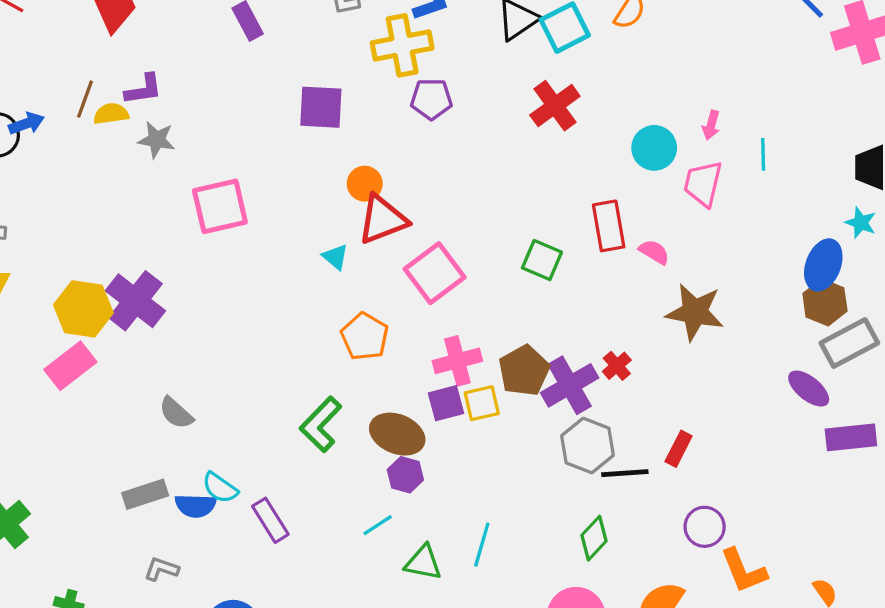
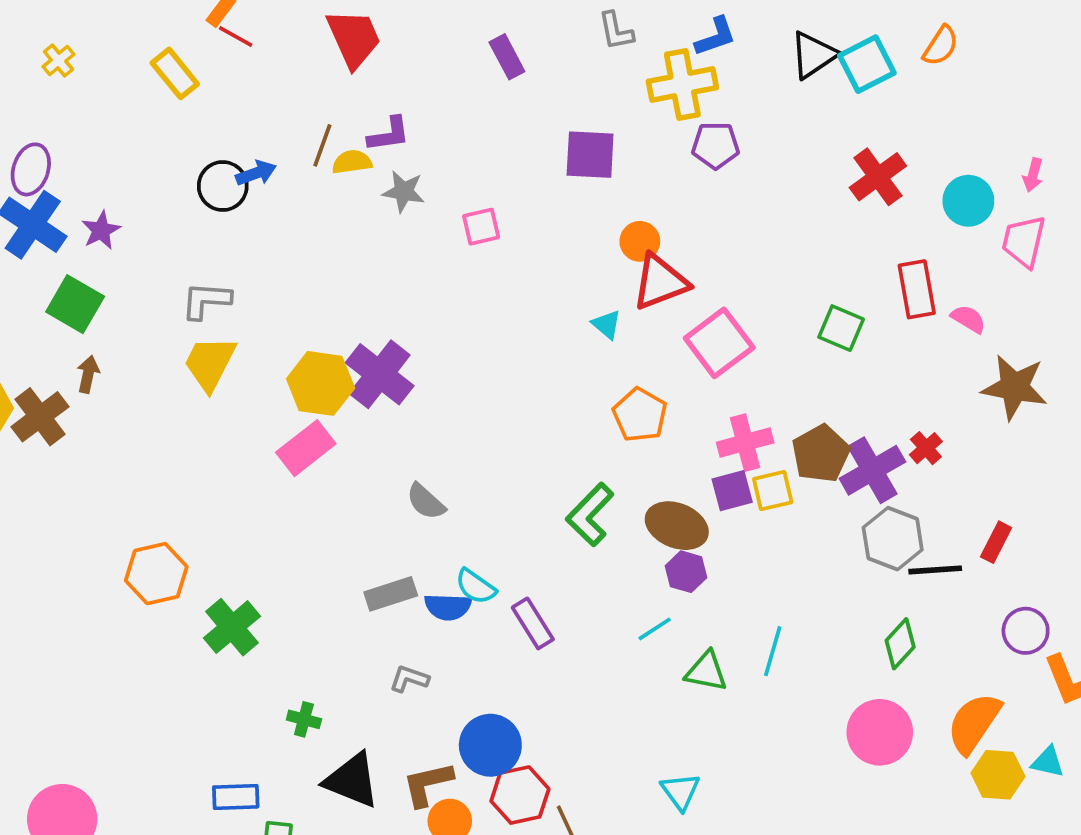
red cross: (555, 106) -> (878, 177), moved
pink square: (220, 206) -> (481, 227), moved, size x0.6

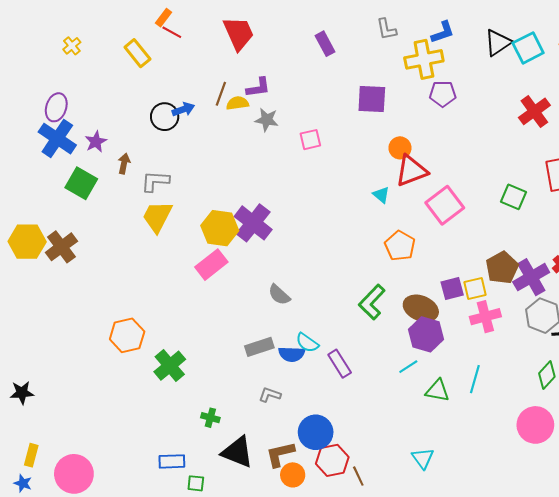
brown arrow: (88, 374) -> (124, 164), moved
pink cross: (745, 443) -> (485, 317), moved
purple hexagon: (686, 572) -> (426, 334), size x1.5

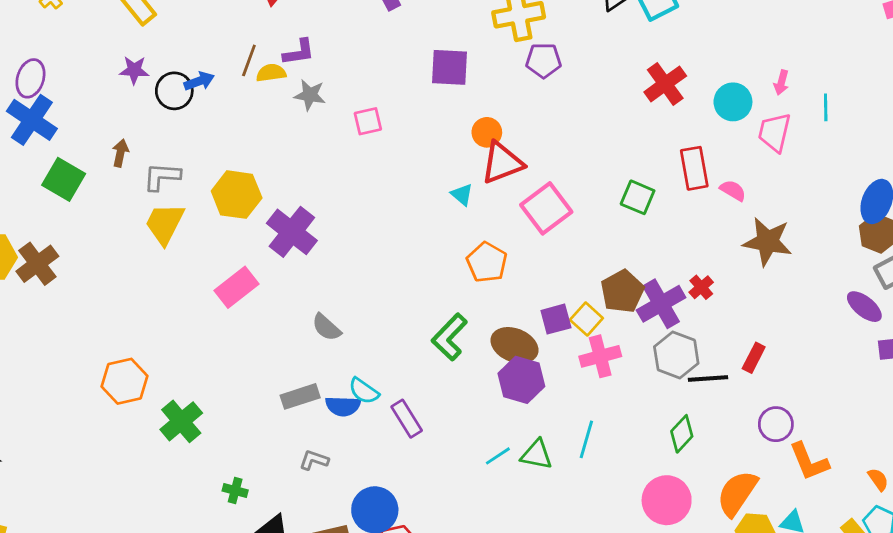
purple star: (96, 142) -> (134, 70), moved, turned 30
yellow hexagon: (220, 228) -> (237, 195), moved
yellow square: (475, 289) -> (586, 319), turned -35
cyan line: (408, 367) -> (498, 456), moved

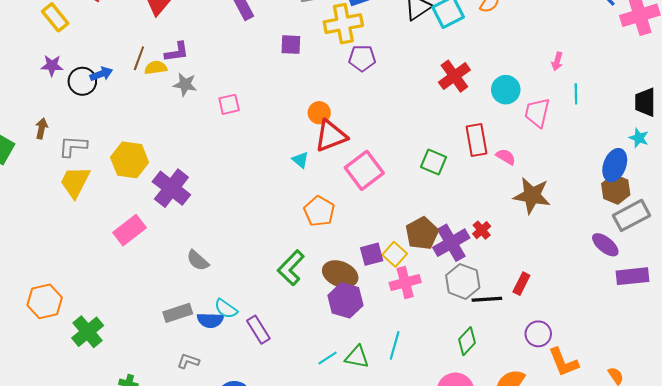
purple square: (449, 67) -> (291, 45), moved, size x0.7
pink arrow: (781, 83) -> (557, 61), moved

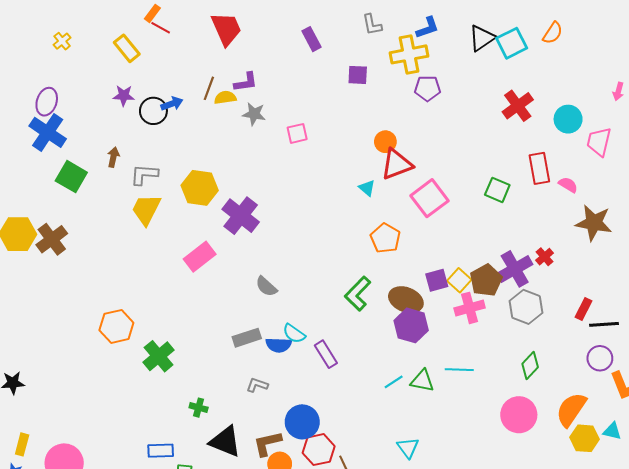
brown pentagon: (422, 233) -> (486, 280), moved
black line: (487, 299) -> (604, 324), moved
cyan line: (395, 345) -> (459, 370), turned 76

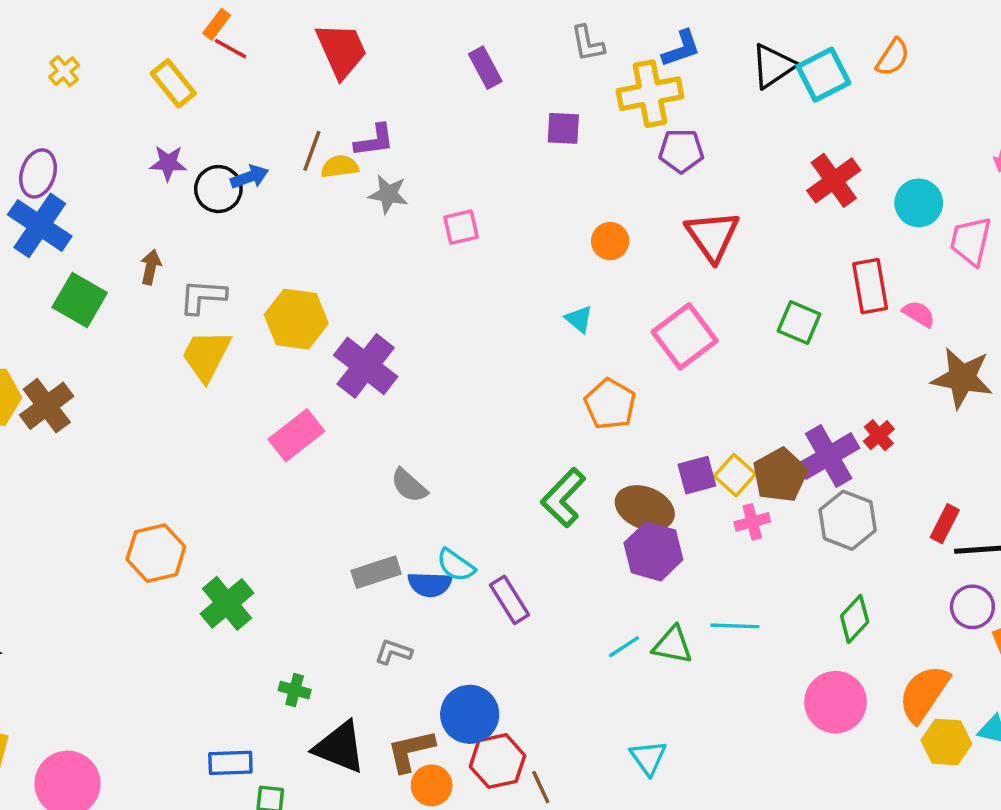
red triangle: (397, 164) -> (712, 236), moved, turned -44
pink cross: (470, 308) -> (752, 522), size x0.7

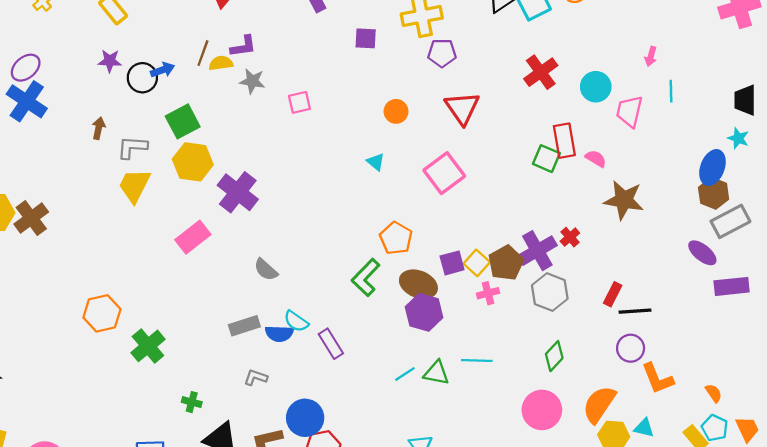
purple ellipse: (38, 173) -> (26, 68), turned 32
green square: (80, 300) -> (183, 121), moved, turned 32
green square: (799, 323) -> (546, 159), moved
orange pentagon: (610, 404) -> (396, 238), moved

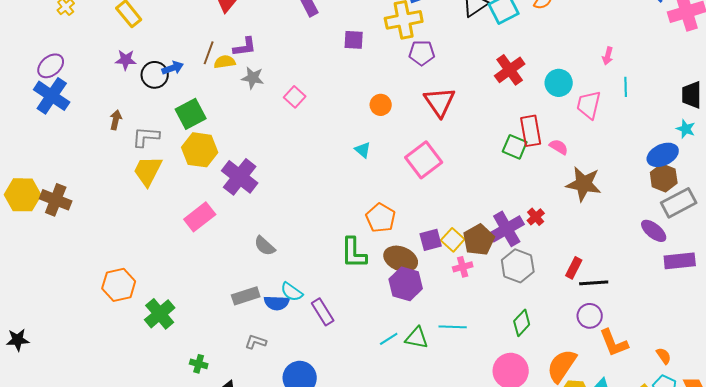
pink square: (299, 102) -> (295, 97), turned -35
blue ellipse: (712, 168) -> (663, 155), turned 44
brown cross: (31, 218) -> (56, 200), turned -32
green L-shape: (366, 277) -> (354, 253), turned -44

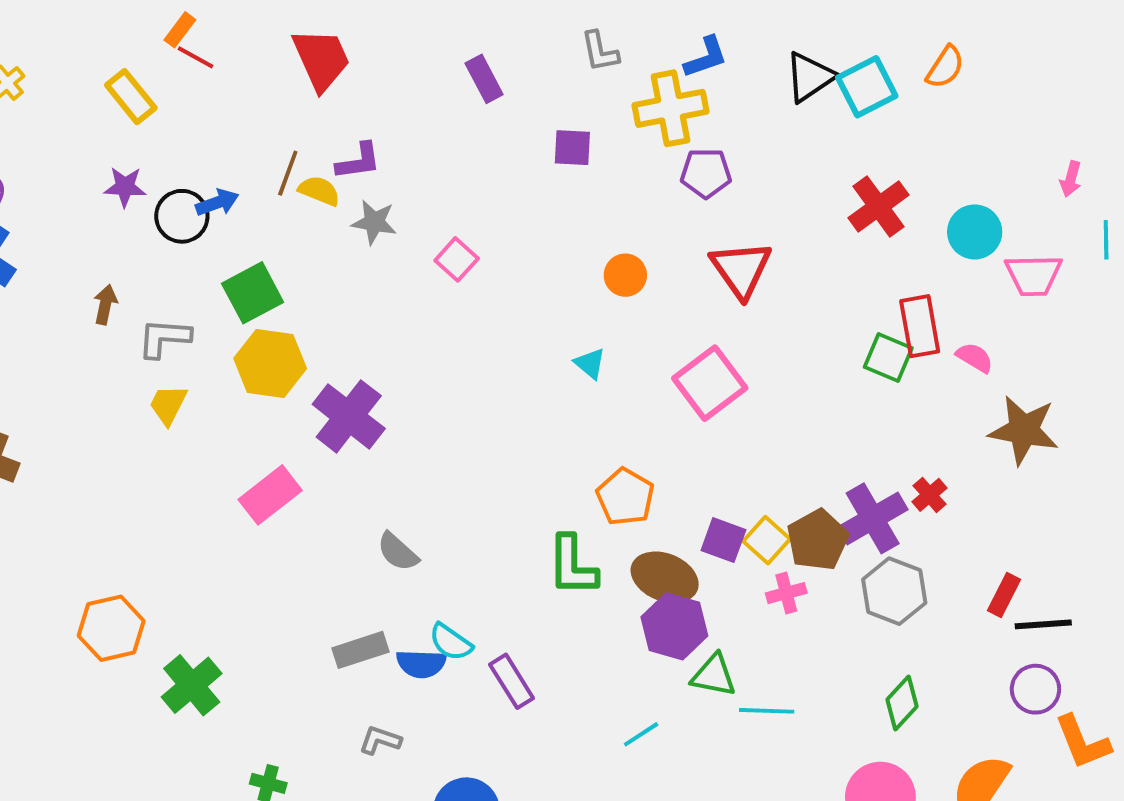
yellow semicircle: (225, 62) -> (319, 191), turned 30
pink trapezoid: (589, 105) -> (1034, 275), turned -104
yellow trapezoid: (148, 171) -> (168, 405), size x0.7
purple square: (431, 240) -> (723, 540), turned 35
green triangle: (417, 338) -> (714, 675), moved

